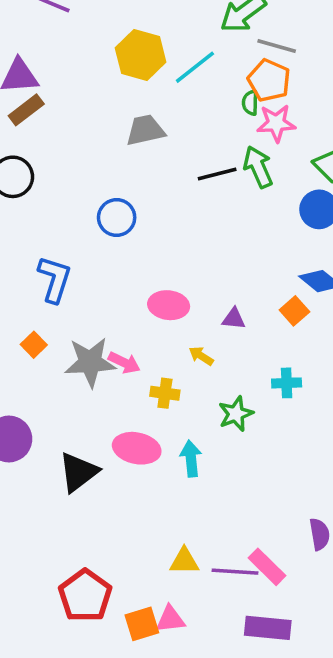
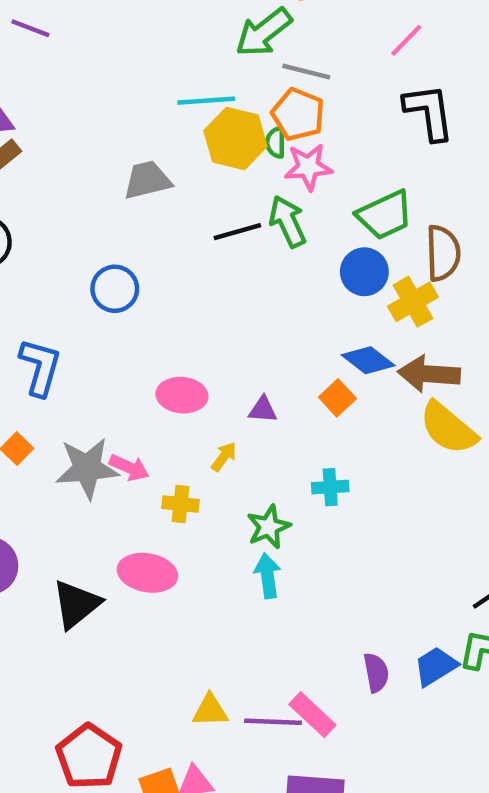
yellow hexagon: (141, 55) -> (235, 139), moved
cyan line: (195, 67) -> (206, 101), turned 36
yellow arrow: (201, 356) -> (224, 457), turned 95
cyan arrow: (191, 459) -> (267, 576), moved

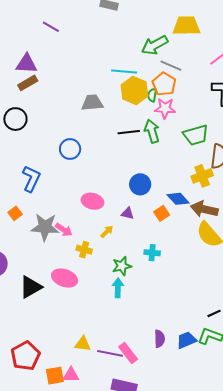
blue circle: (364, 272) -> (140, 184), moved

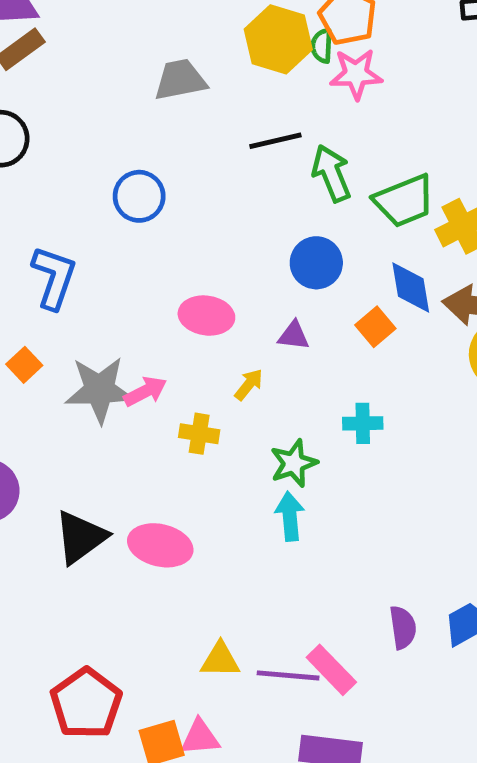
green arrow: (152, 131) -> (331, 173), moved
green trapezoid: (196, 135) -> (404, 201), moved
blue diamond: (178, 199) -> (411, 287), turned 40
pink arrow: (64, 230) -> (145, 391), turned -54
pink ellipse: (65, 278) -> (160, 545), moved

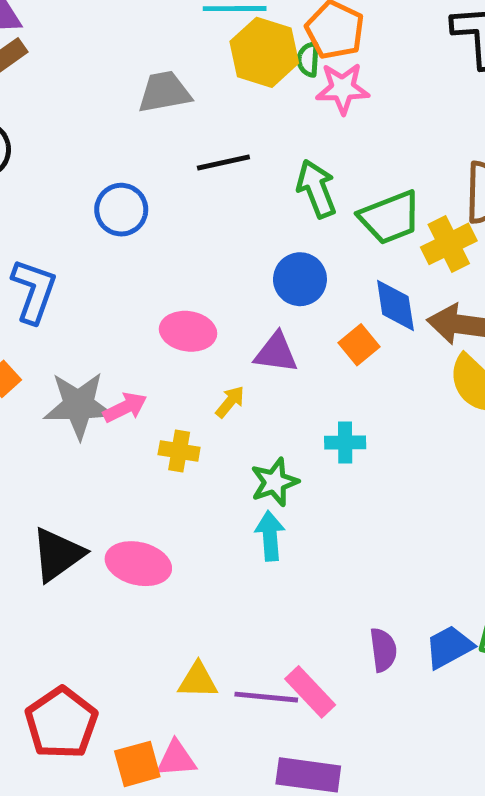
black line: (275, 141) -> (223, 163), moved
purple triangle: (294, 336) -> (276, 353), size x1.4

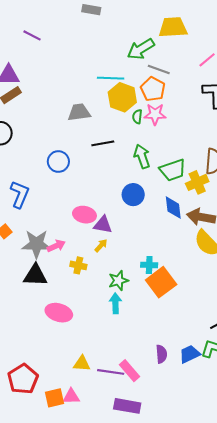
green semicircle: (308, 59) -> (137, 117), moved
orange square: (359, 345) -> (161, 282), moved, size x1.8
purple triangle: (276, 353) -> (103, 225), moved
black triangle: (58, 554) -> (35, 275), moved, turned 35

